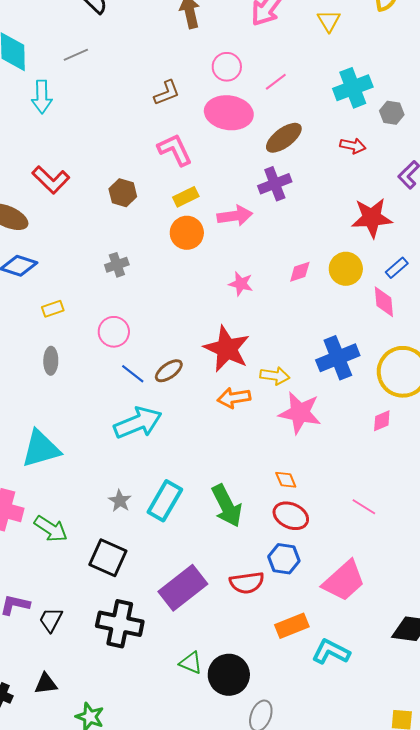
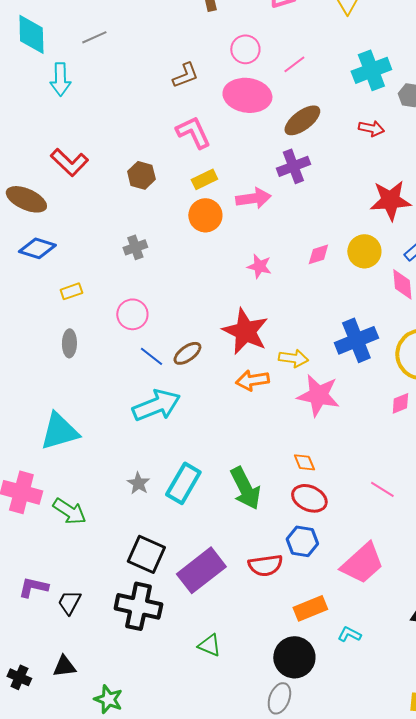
black square: (108, 558) -> (146, 554), moved
cyan L-shape: (331, 652) -> (349, 634), size x0.6
black circle: (229, 675) -> (294, 657), moved

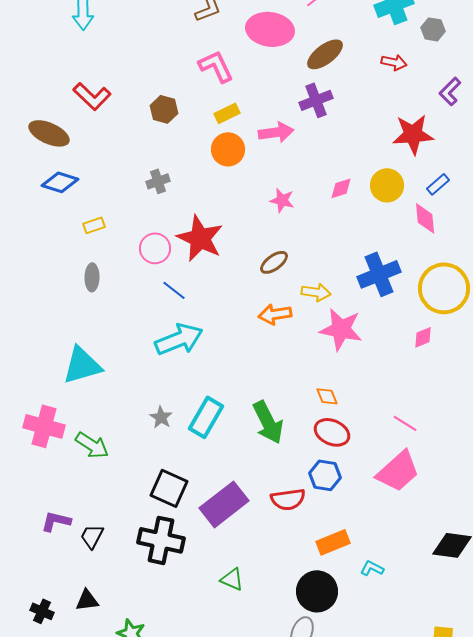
red star: (245, 331) -> (200, 238), moved
brown ellipse: (187, 353) -> (274, 262), moved
pink trapezoid: (362, 563) -> (398, 471), moved

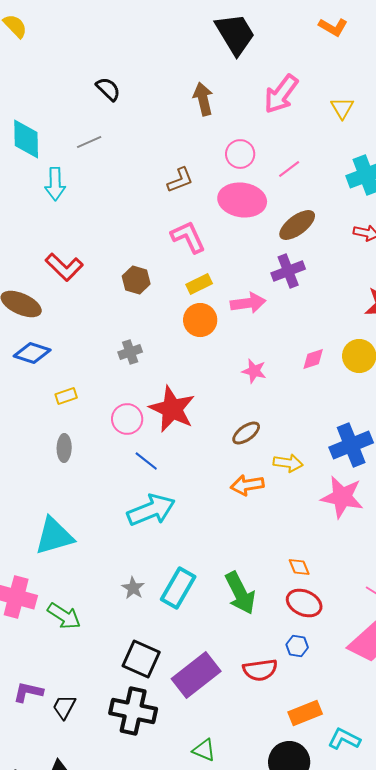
pink star: (341, 329) -> (342, 497), moved
blue hexagon: (325, 475) -> (297, 646), size x0.7
cyan L-shape: (372, 568) -> (344, 739), size x1.4

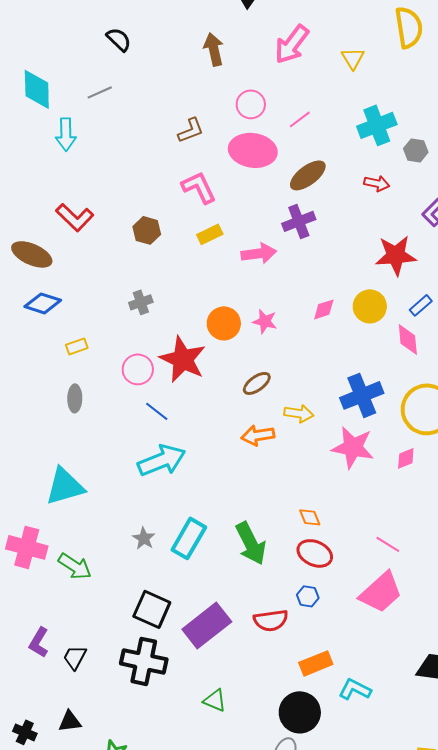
orange circle: (200, 320) -> (224, 323), moved
purple L-shape: (28, 692) -> (39, 642), turned -72

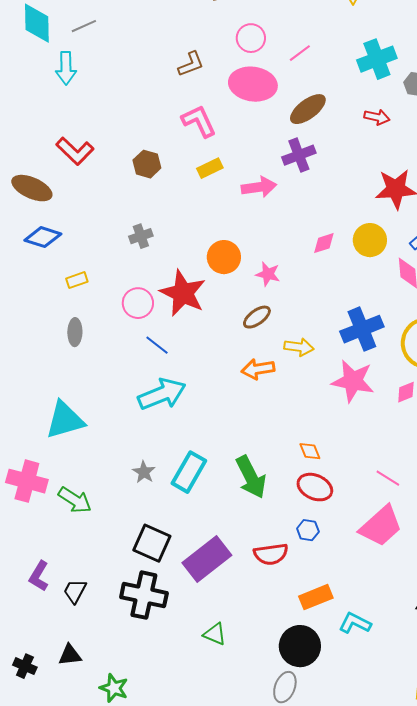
gray line: (100, 92) -> (84, 26), moved
pink star: (265, 321) -> (268, 274), moved

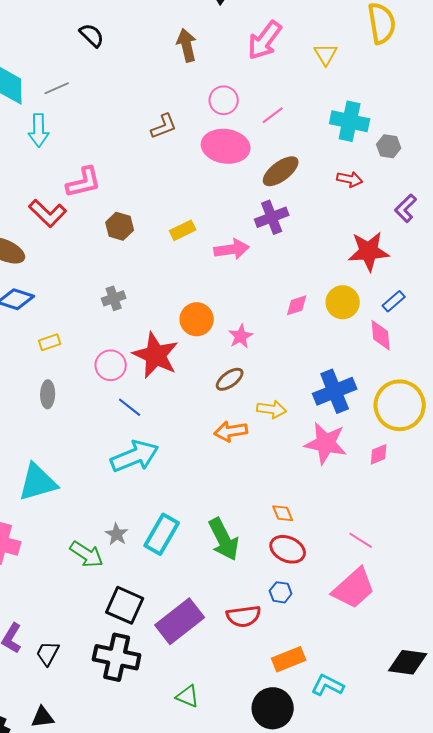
cyan cross: (377, 59) -> (350, 121), turned 33
pink L-shape: (199, 121) -> (84, 182), moved, turned 102
pink star: (268, 274) -> (241, 336), turned 30
green arrow: (75, 500) -> (87, 554), moved

